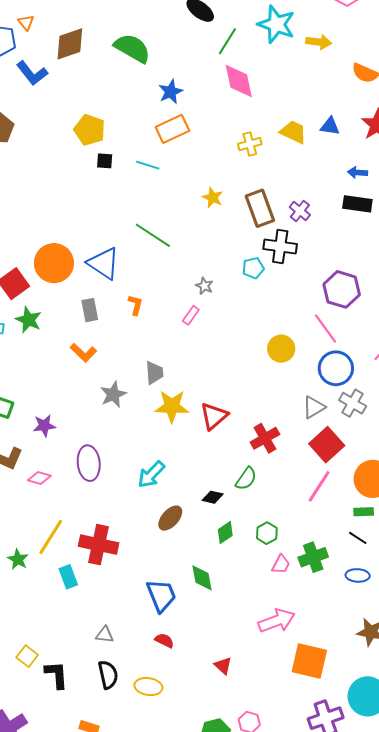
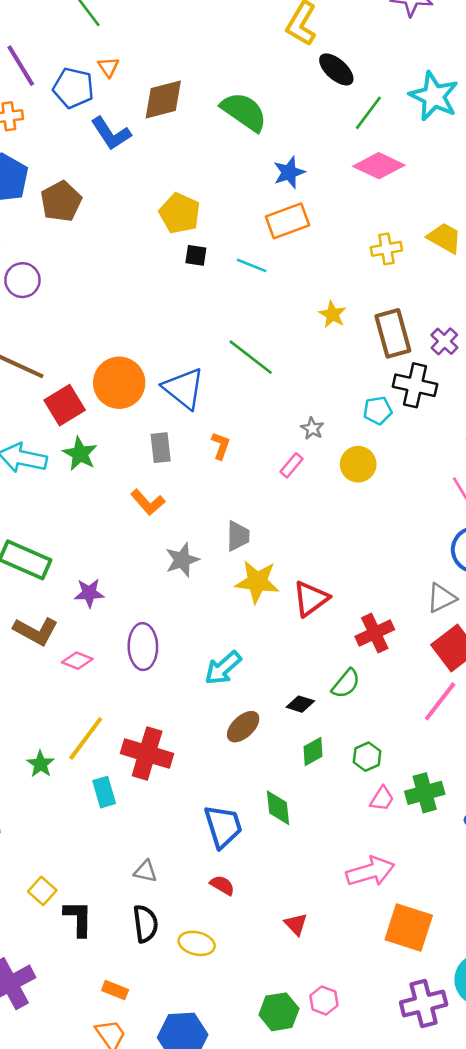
pink diamond: (239, 81) -> (379, 166), turned -57
yellow circle: (281, 349) -> (358, 464), moved

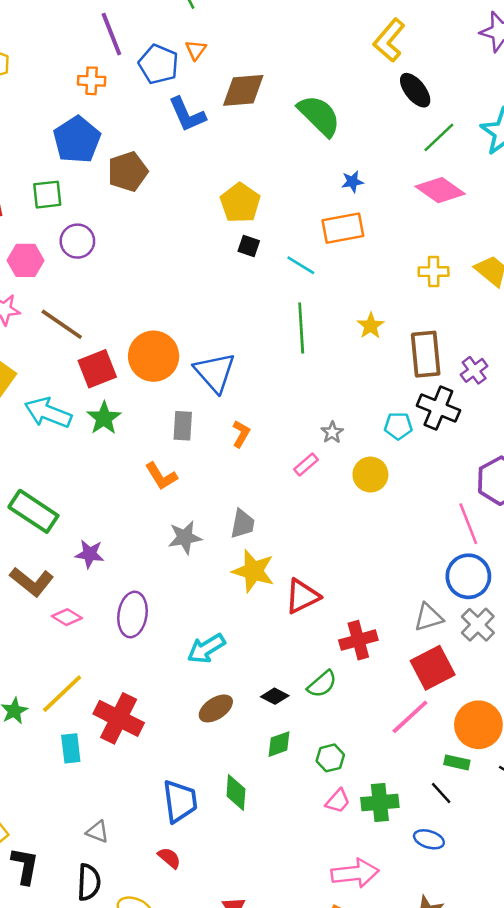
blue star: (289, 172) -> (352, 182), size x0.7
green line: (251, 357) -> (301, 328), moved, turned 39
pink arrow: (370, 871) -> (355, 873), moved

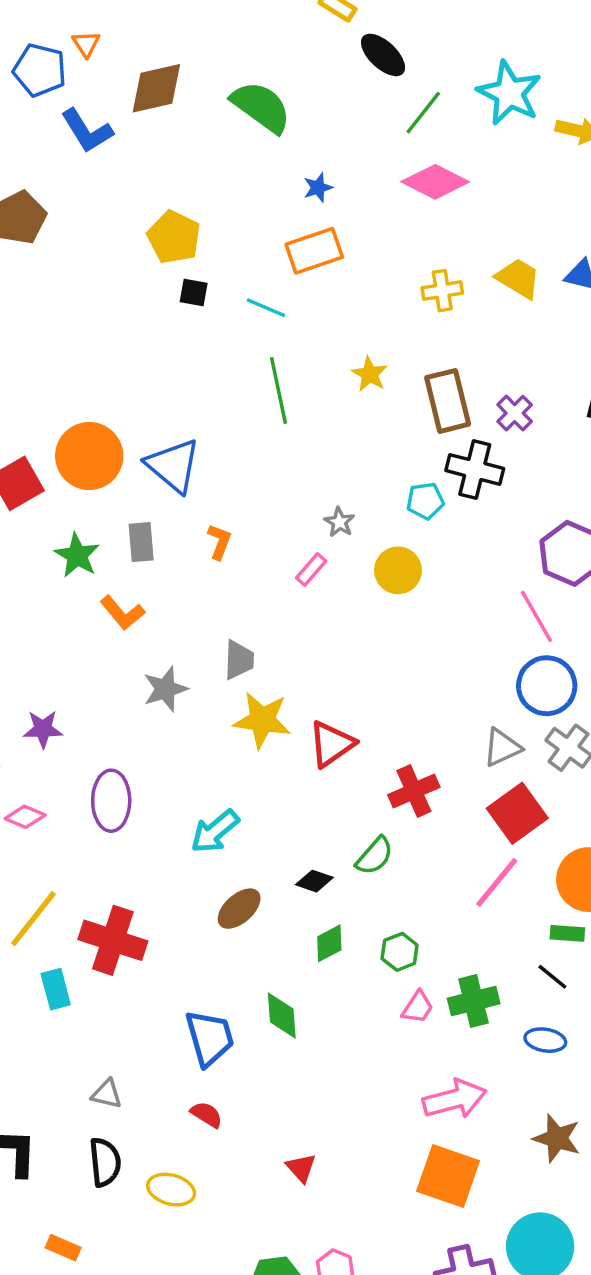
green star: (104, 418) -> (77, 555), moved

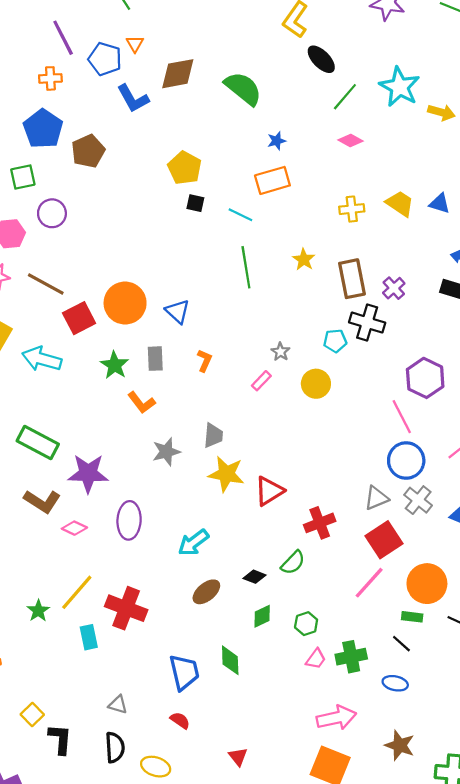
pink diamond: (435, 182) -> (350, 141), size x0.6
blue triangle: (173, 466) -> (178, 311), size x0.7
purple star: (43, 729) -> (88, 473), size x1.6

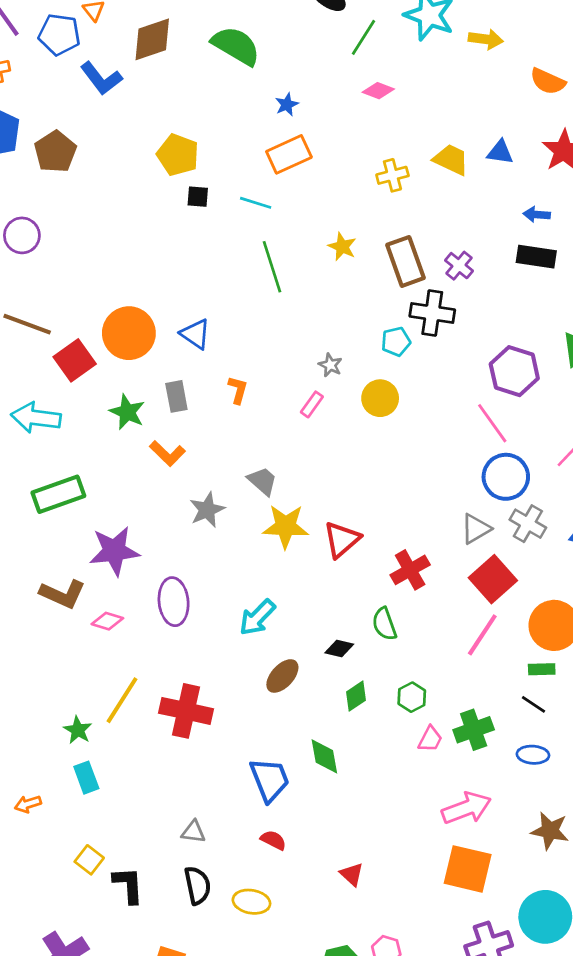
gray trapezoid: (213, 435) -> (262, 481), turned -45
green rectangle: (38, 443) -> (58, 494), moved, turned -39
green semicircle: (293, 563) -> (384, 624), turned 125
cyan rectangle: (89, 637) -> (86, 778), moved

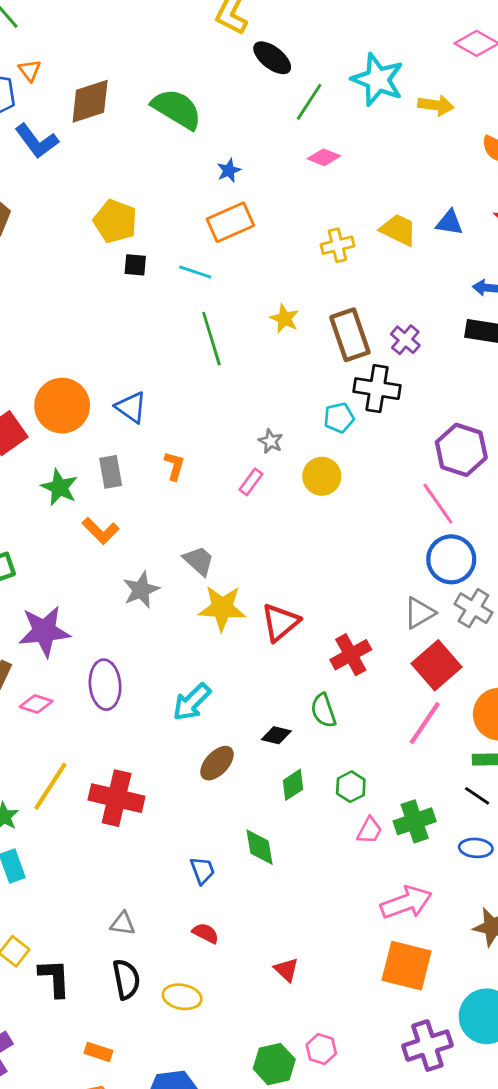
blue trapezoid: (270, 780) -> (202, 870), size x0.6

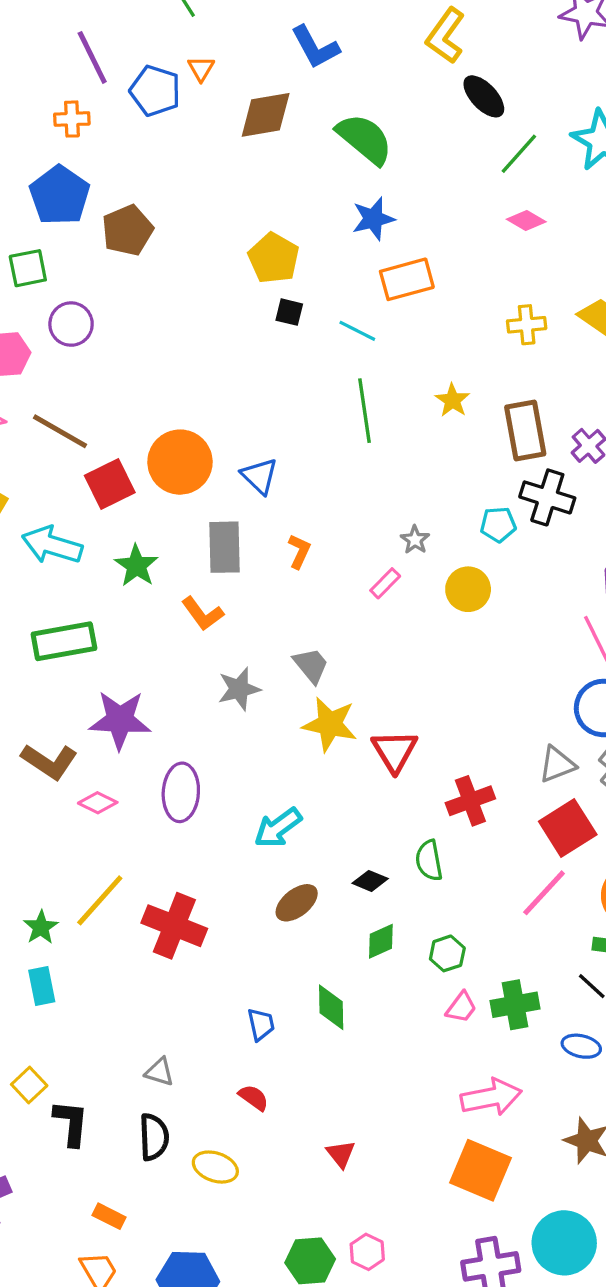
blue L-shape: (37, 141) -> (315, 47), moved
blue star: (229, 170) -> (373, 219), moved, size x1.5
gray rectangle: (111, 472) -> (225, 547), size x1.4
green star: (59, 487) -> (136, 566), moved
red triangle: (280, 622) -> (394, 751), turned -30

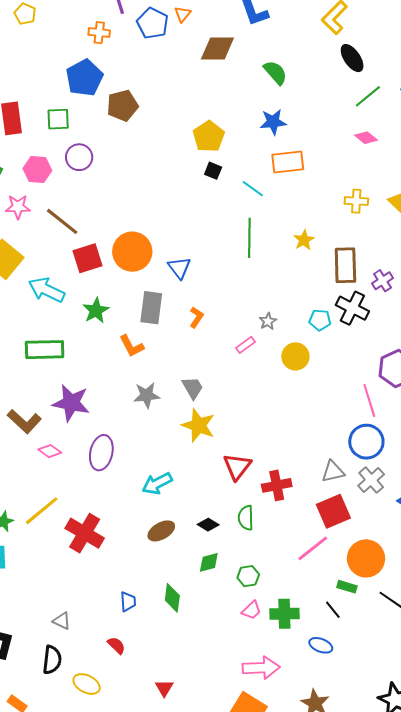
green semicircle: (365, 139) -> (275, 73), size x0.7
red triangle: (394, 751) -> (237, 467), moved

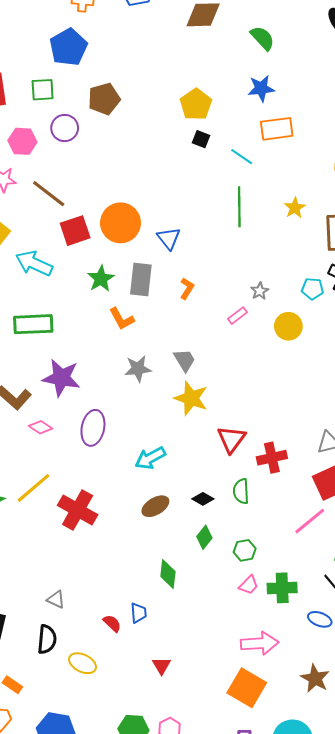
brown pentagon: (122, 106) -> (104, 99), moved
green star: (96, 310) -> (101, 279), moved
green diamond: (209, 562) -> (204, 537), turned -35
blue trapezoid: (128, 602) -> (138, 613), moved

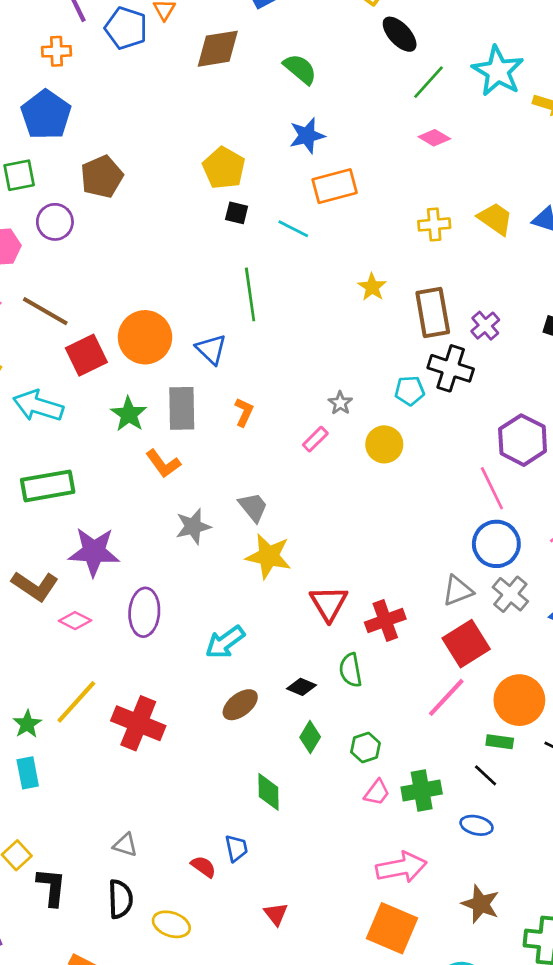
green line: (239, 207) -> (250, 294), moved

